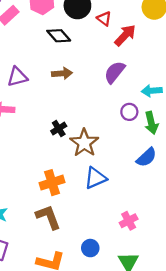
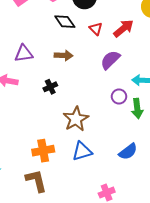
red triangle: (104, 19) -> (96, 29), moved
black cross: (59, 129) -> (50, 87), moved
blue semicircle: (146, 157) -> (128, 152), moved

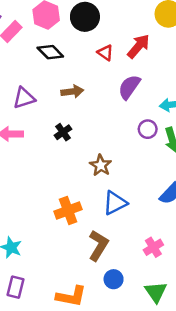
black diamond: (65, 22) -> (50, 52), moved
brown star: (76, 119) -> (101, 165), size x0.7
brown L-shape: (36, 181) -> (98, 245), moved, turned 55

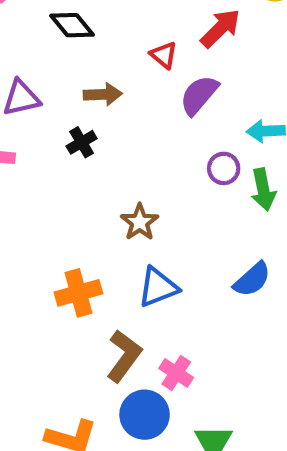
red triangle: (105, 53) -> (164, 55), moved
black cross: (63, 132) -> (82, 142), moved
pink cross: (153, 247) -> (176, 373), moved, turned -30
blue circle: (114, 279) -> (145, 415), size x1.5

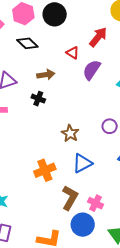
black cross: (82, 142) -> (38, 99), turned -32
purple circle: (224, 168) -> (110, 126), moved

